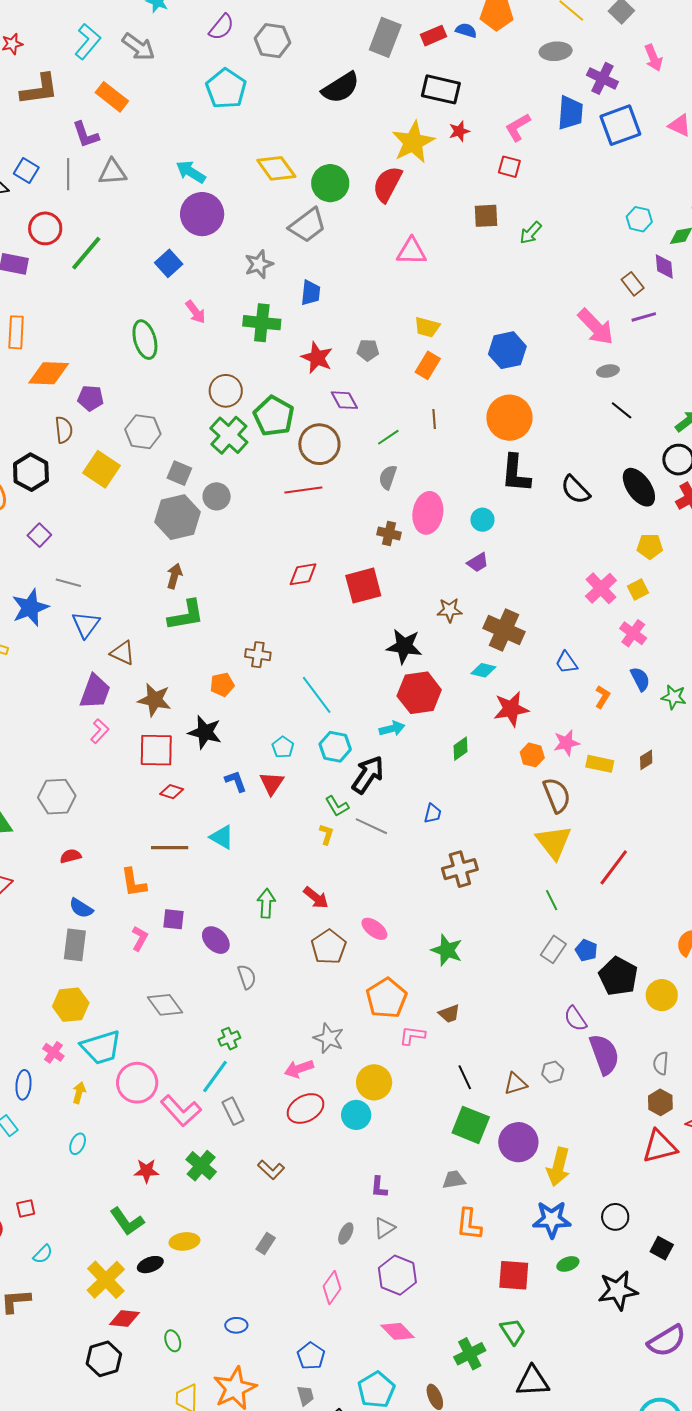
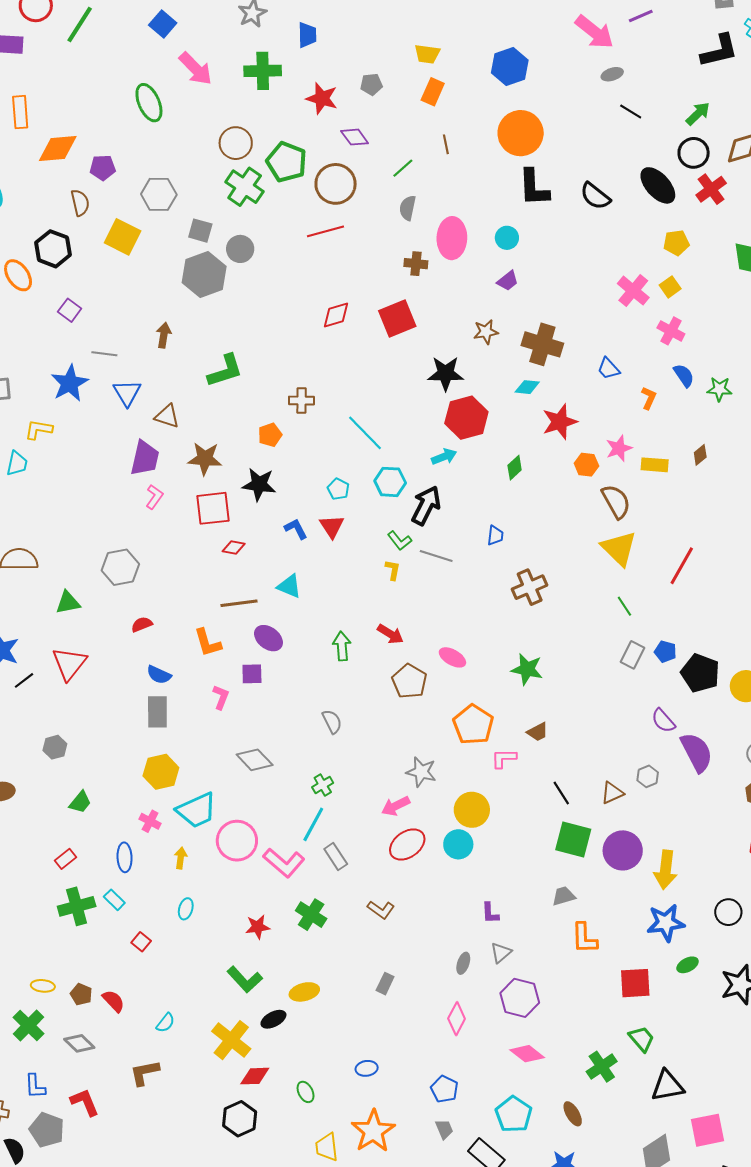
pink arrow: (196, 312) -> (196, 69), size x1.5
brown arrow: (174, 576) -> (164, 335), moved
purple ellipse: (216, 940) -> (268, 638), moved
red square: (26, 1208) -> (141, 942), moved, turned -30

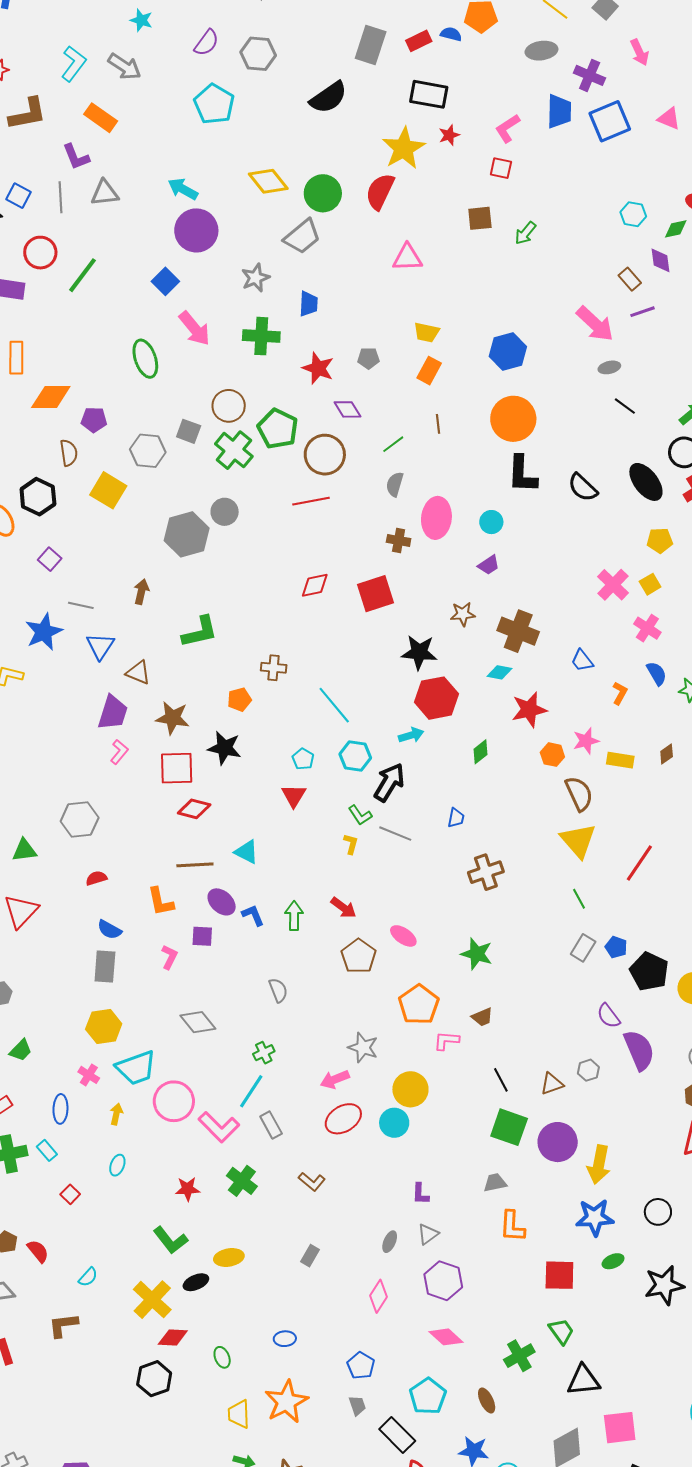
gray square: (200, 231) -> (189, 431), moved
blue L-shape: (296, 529) -> (253, 915), moved
red diamond: (234, 547) -> (194, 809), size x1.4

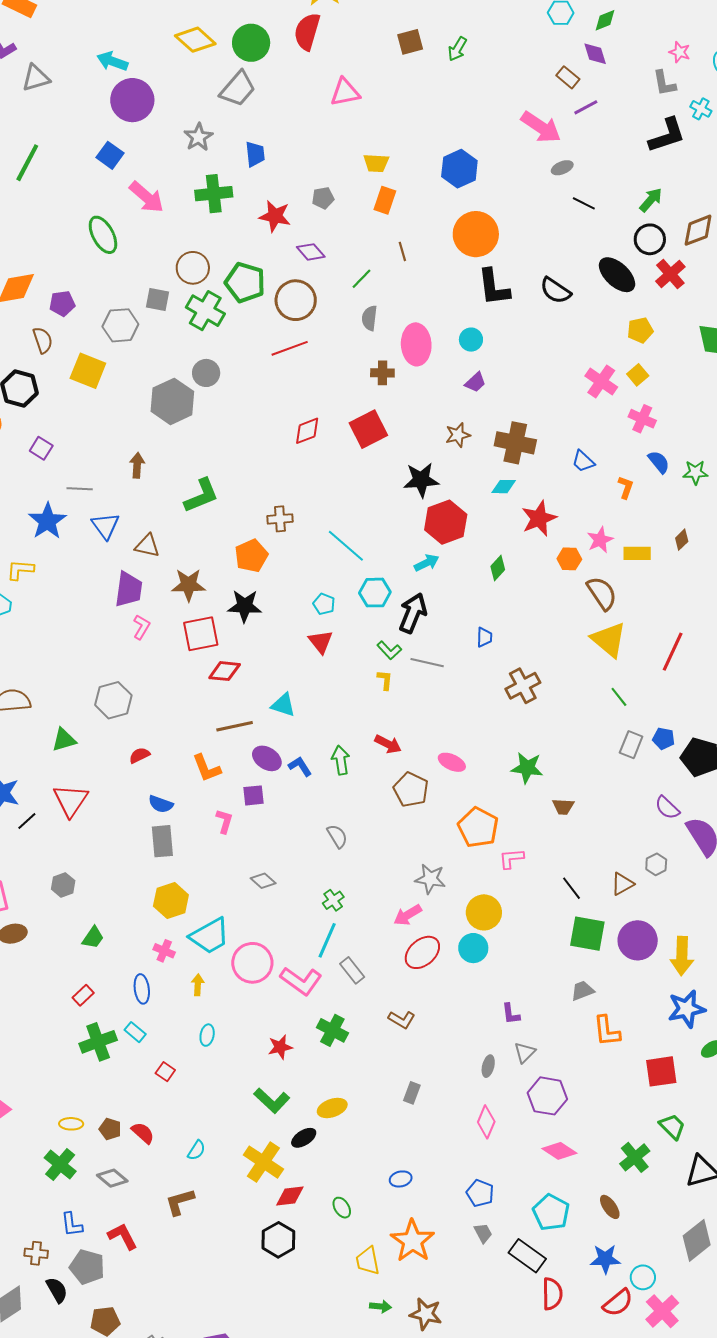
orange pentagon: (239, 699) -> (251, 556), size x1.4
brown trapezoid: (482, 1017) -> (563, 807), moved, turned 35
gray diamond: (198, 1022) -> (263, 881), size x0.7

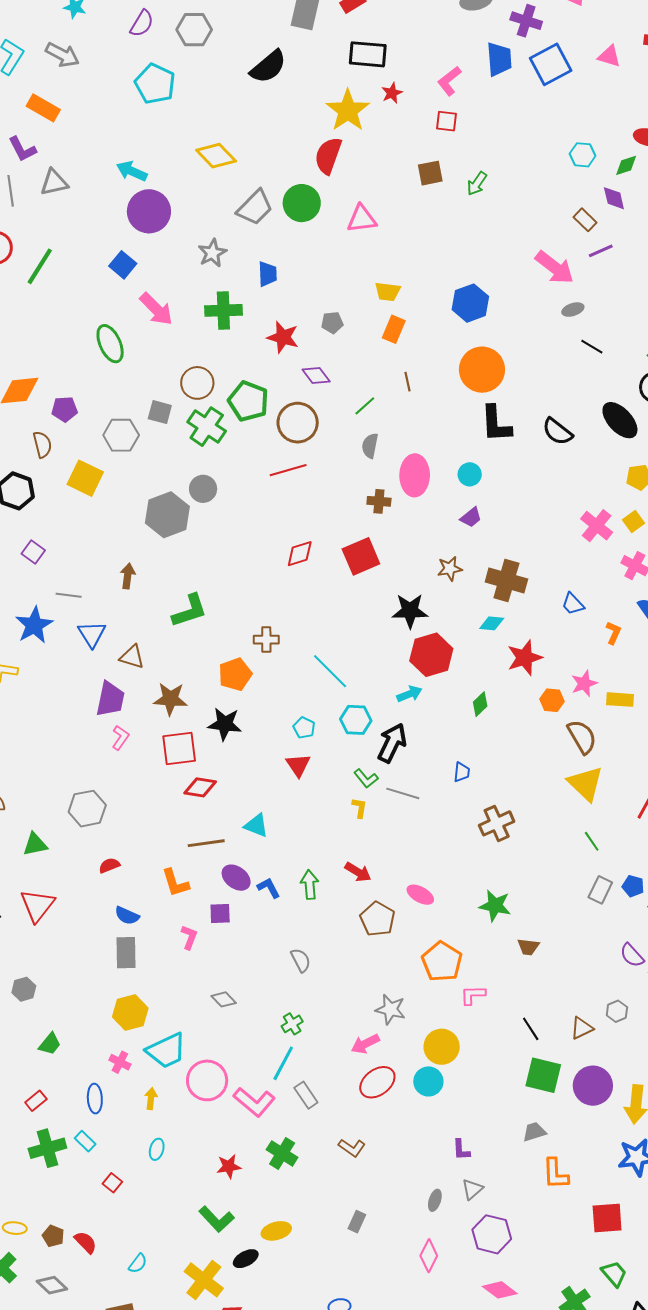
green circle: (251, 43) -> (302, 203), moved

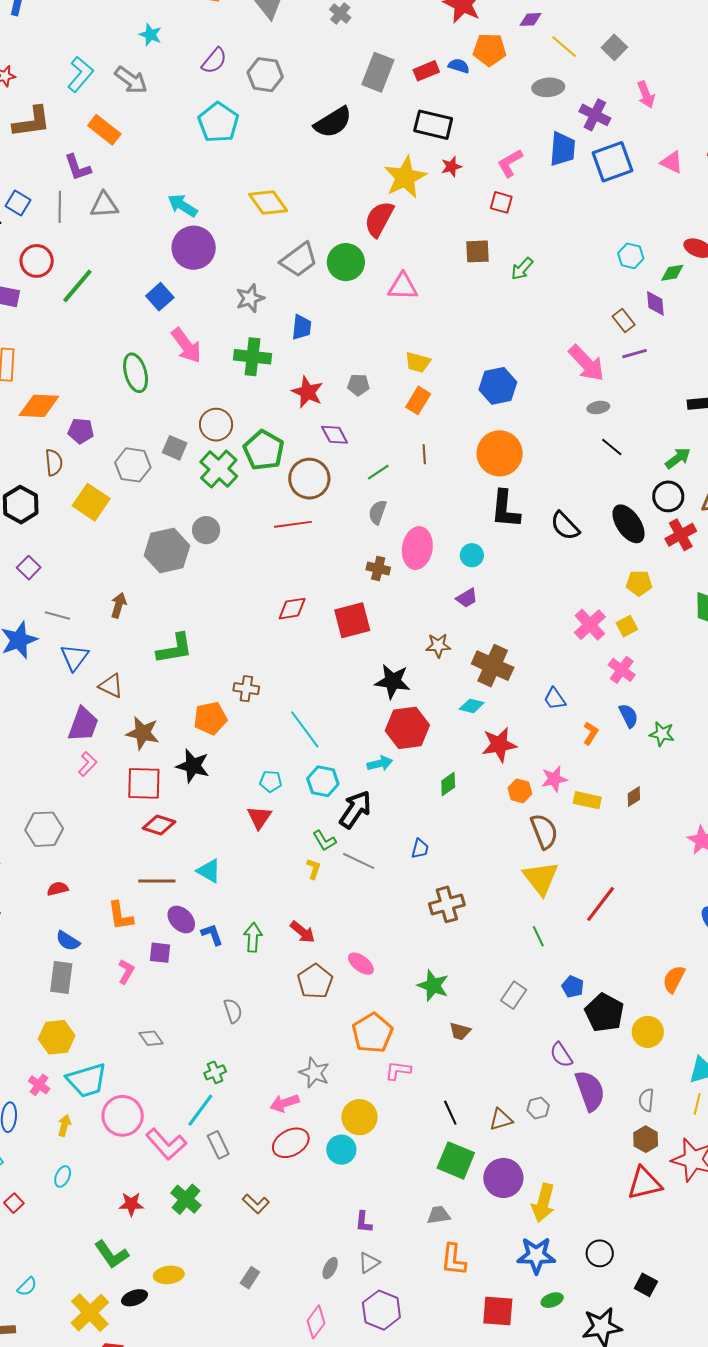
cyan pentagon: (304, 728) -> (271, 781), turned -30
gray rectangle: (600, 890) -> (514, 995), moved

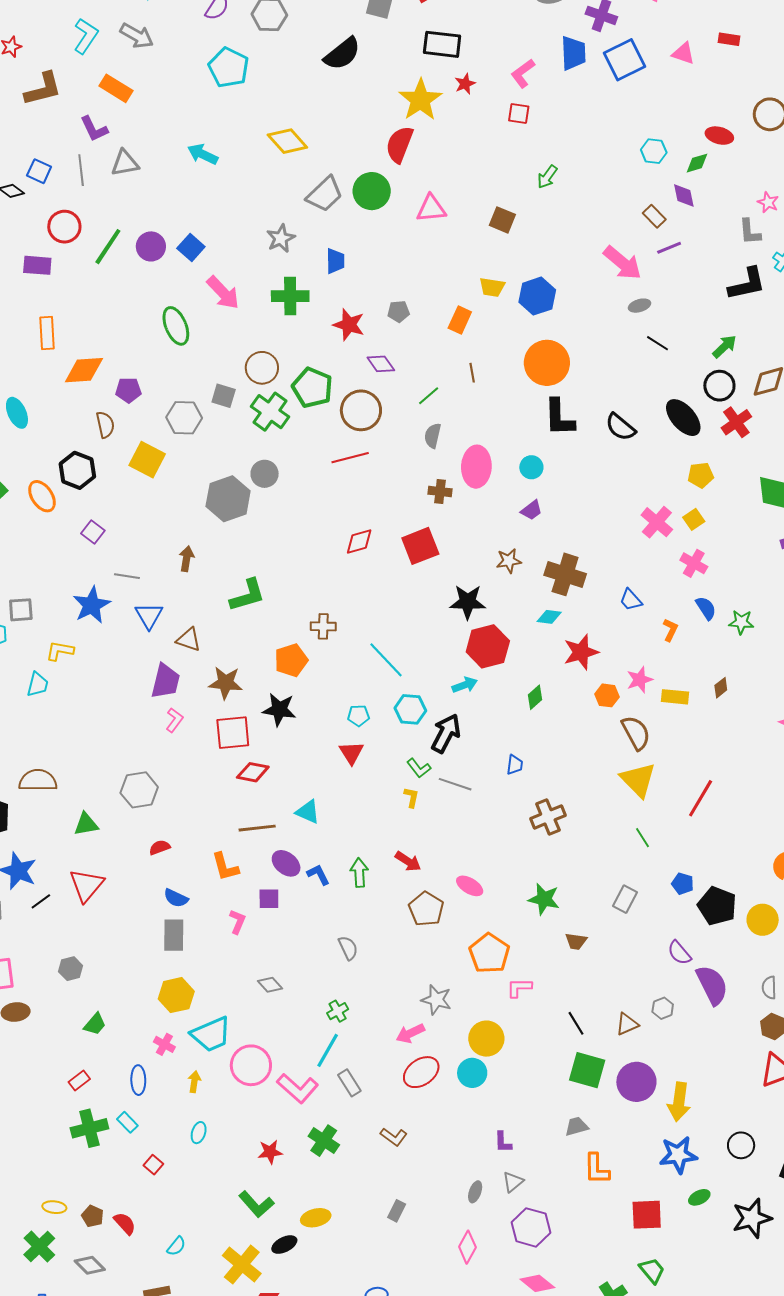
purple circle: (194, 248) -> (151, 246), moved, size x0.7
brown square: (477, 251) -> (502, 220), moved, turned 32
yellow trapezoid: (418, 362) -> (492, 287), moved

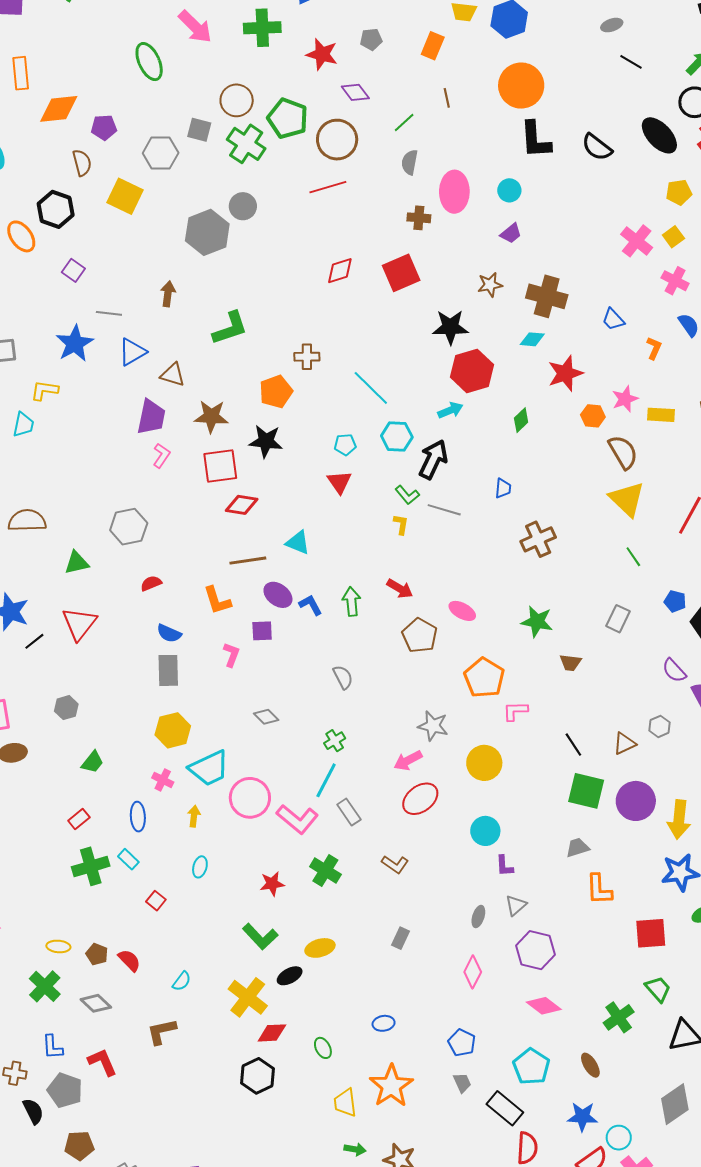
blue triangle: (149, 616) -> (132, 352), turned 32
cyan circle: (472, 1073) -> (485, 831), moved

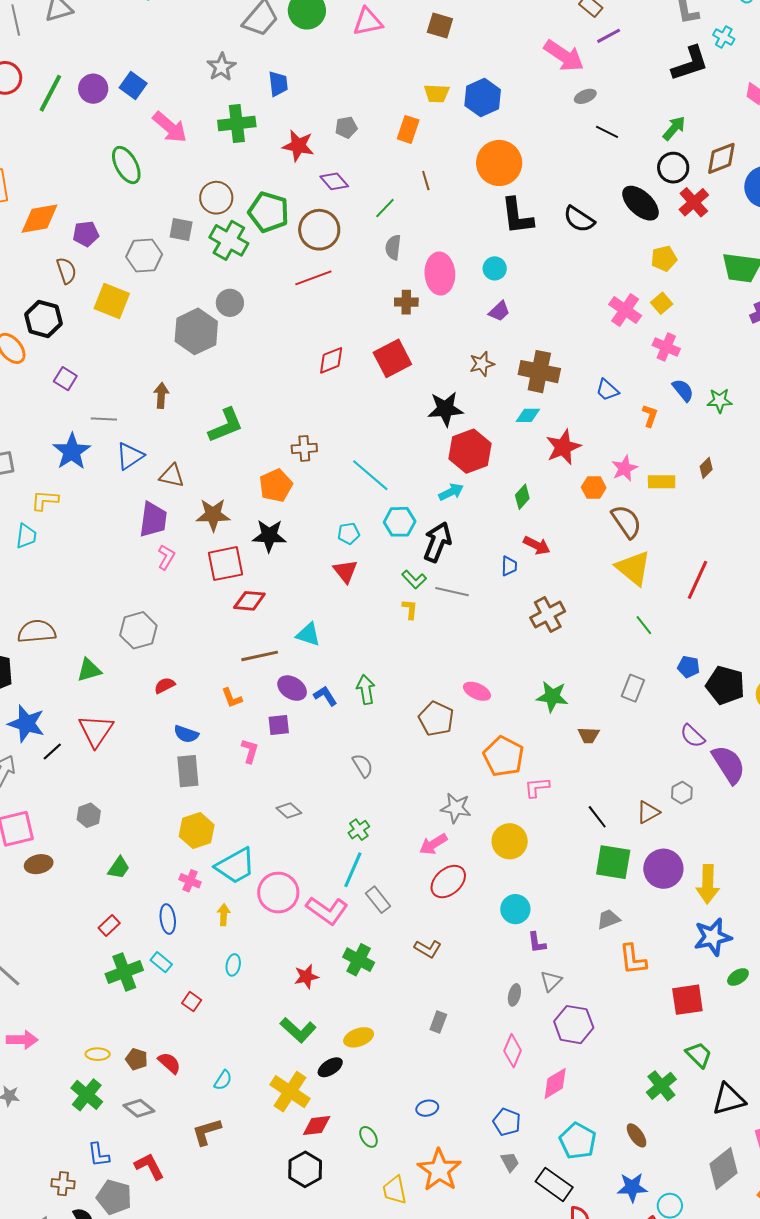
red arrow: (400, 589) -> (537, 545), moved
orange L-shape: (217, 600) -> (232, 698), size x0.7
pink diamond: (544, 1006) -> (555, 1083), moved, turned -64

